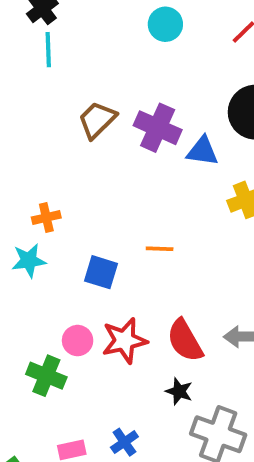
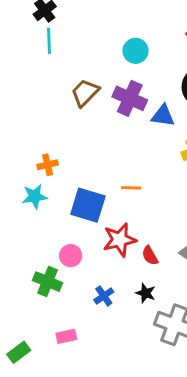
cyan circle: (165, 24) -> (136, 51), moved
blue square: (101, 272) -> (88, 205), size x1.4
red star: (124, 341) -> (120, 240), moved
red semicircle: (185, 341) -> (150, 256), size x0.6
blue cross: (124, 442) -> (104, 296), moved

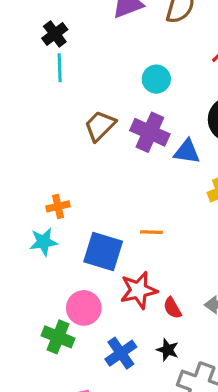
pink circle: (71, 256) -> (84, 308), size x1.4
blue cross: (104, 296) -> (121, 353), size x1.4

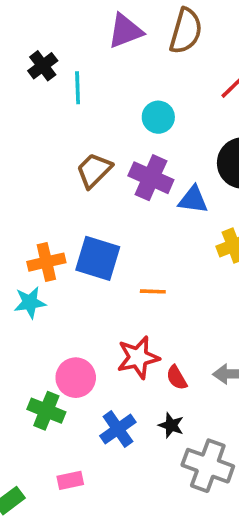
cyan line: (60, 68) -> (78, 88), moved
orange cross: (58, 206) -> (46, 262), size x1.4
blue square: (103, 252) -> (98, 258), moved

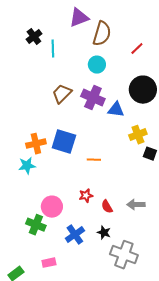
brown semicircle: (186, 31) -> (102, 34), moved
red star: (138, 357) -> (86, 196), size x0.6

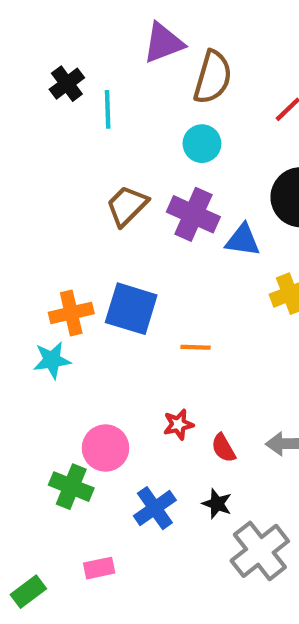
gray cross: (124, 255) -> (260, 551), turned 32

